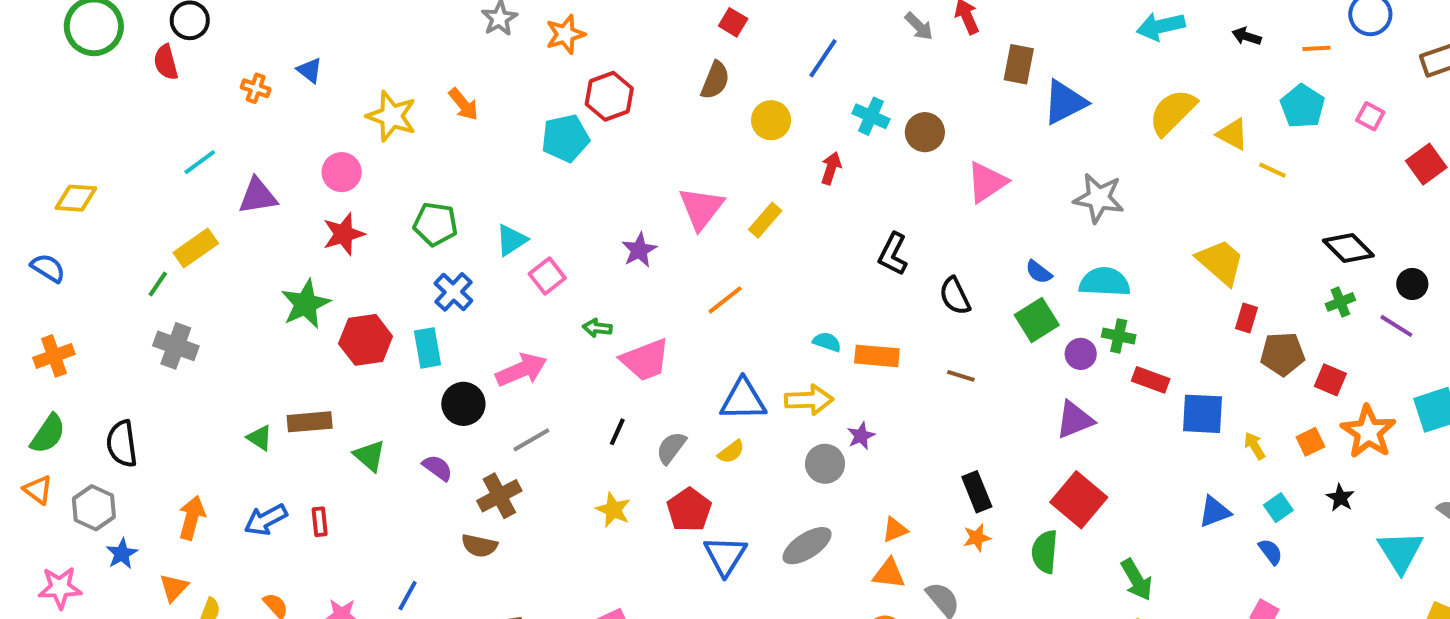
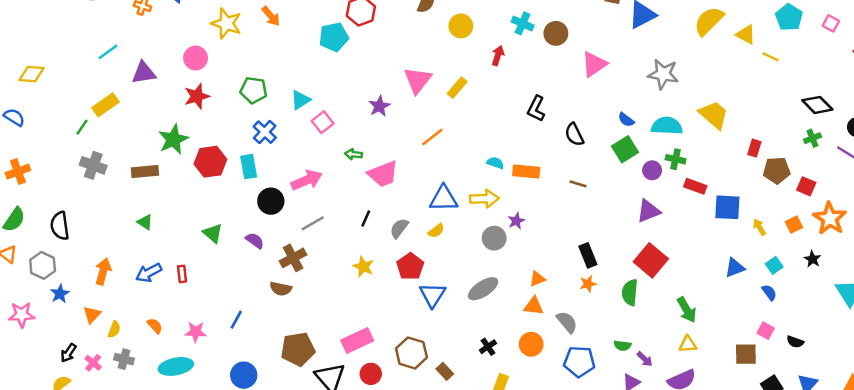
yellow trapezoid: (1221, 262) -> (714, 115), moved
brown rectangle: (310, 422) -> (145, 172), moved

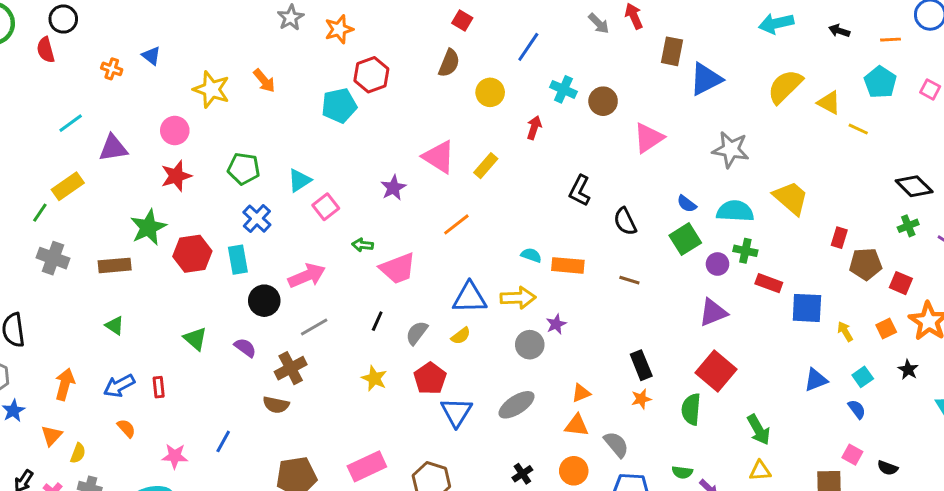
pink triangle: (418, 80) -> (439, 157), turned -36
orange semicircle: (155, 326) -> (126, 428), moved

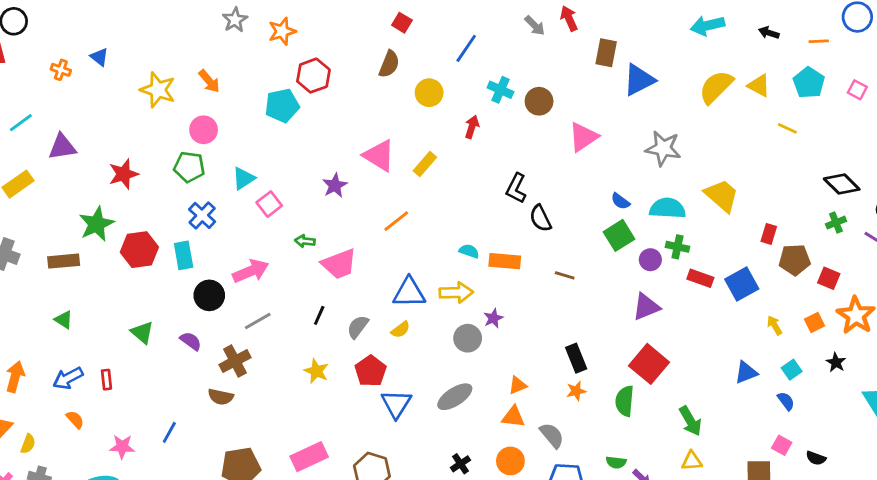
yellow triangle: (829, 103) -> (759, 86), moved
pink circle: (175, 131) -> (204, 130), moved
black semicircle: (625, 221) -> (540, 218), moved
blue square: (807, 308) -> (742, 284), moved, turned -32

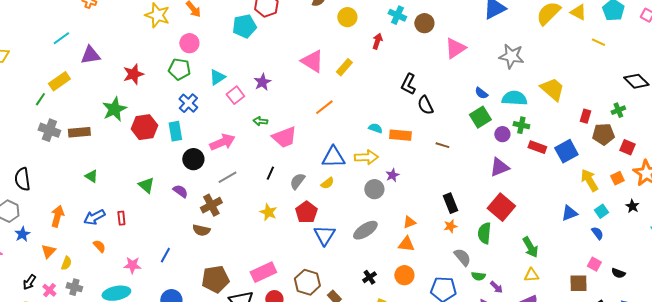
purple star: (335, 185) -> (262, 82), moved
green cross: (836, 223) -> (618, 110), moved
brown rectangle: (64, 261) -> (79, 132), moved
yellow arrow: (775, 325) -> (589, 180), size x1.6
gray semicircle: (552, 435) -> (462, 257), moved

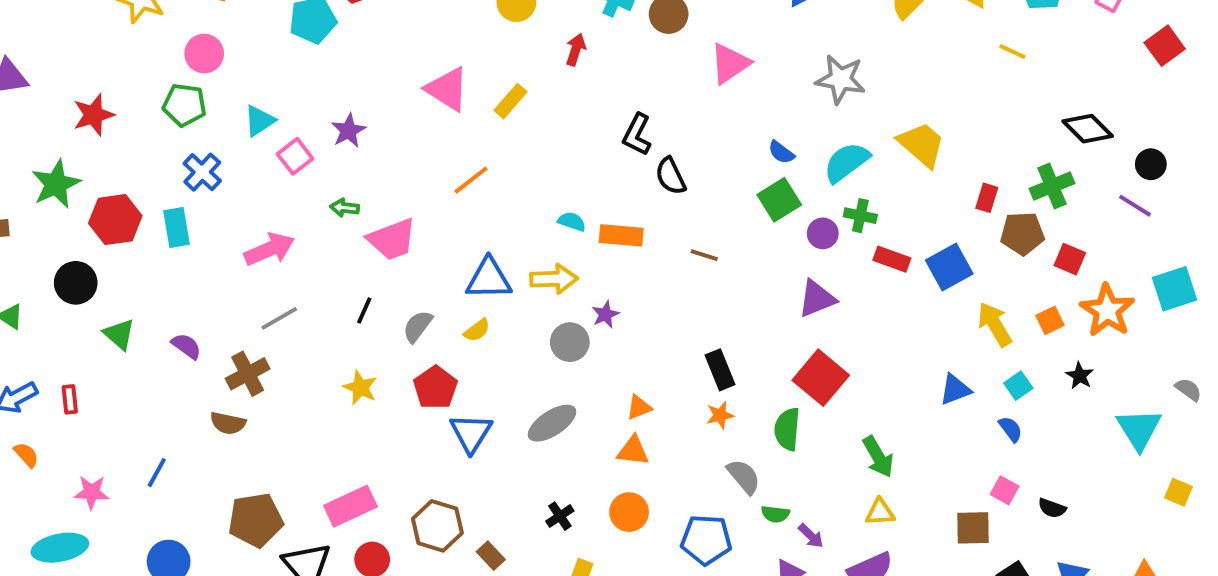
cyan semicircle: (514, 98) -> (846, 162), turned -40
green cross: (618, 110) -> (1052, 186), size x1.5
black circle: (193, 159) -> (76, 283), moved

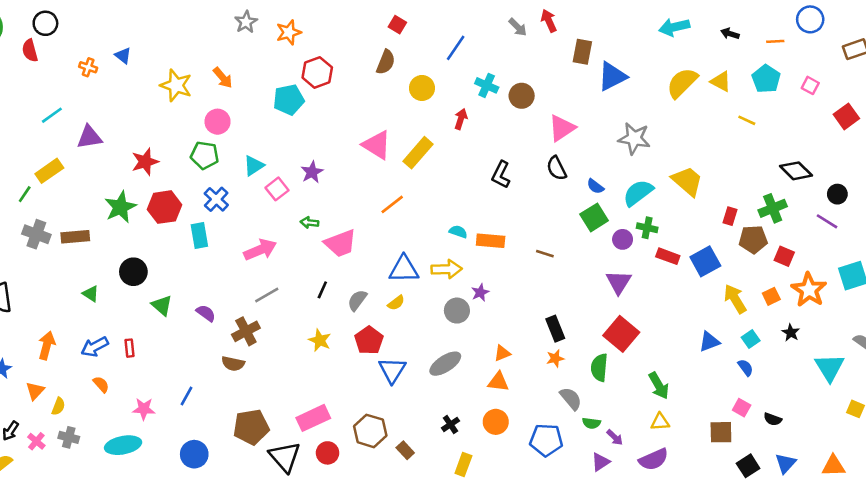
yellow rectangle: (511, 101) -> (418, 153), size x1.4
black semicircle: (671, 176) -> (557, 168), moved
red hexagon: (115, 220) -> (164, 207), moved
purple triangle: (817, 299) -> (619, 282), turned -36

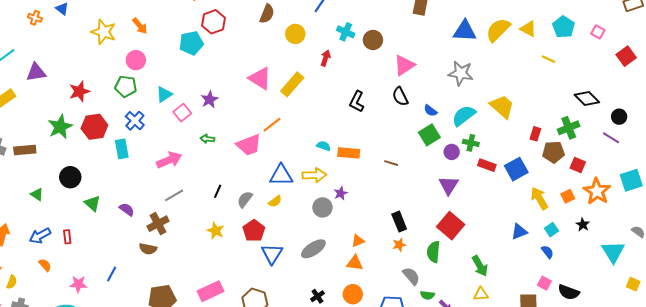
blue triangle: (612, 76) -> (465, 31), moved, turned 30
pink trapezoid: (340, 243) -> (249, 145), moved
black semicircle: (773, 419) -> (569, 292), size x1.5

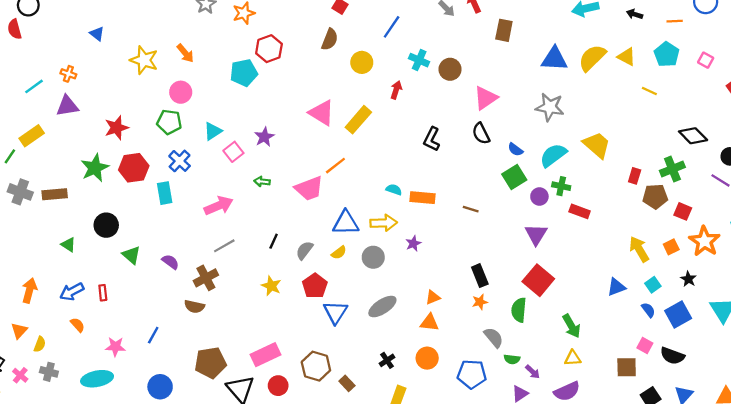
orange cross: (35, 18) -> (68, 74), moved
blue square: (516, 169) -> (678, 315), moved
gray circle: (322, 207) -> (373, 257), moved

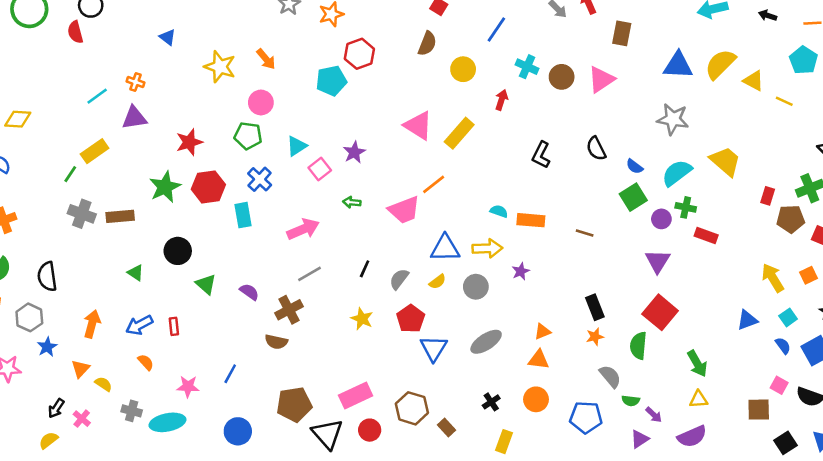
yellow triangle: (627, 57) -> (754, 81), moved
pink triangle: (486, 98) -> (601, 79), moved
yellow semicircle: (40, 344) -> (103, 384), turned -77
gray cross: (49, 372) -> (132, 411), moved

